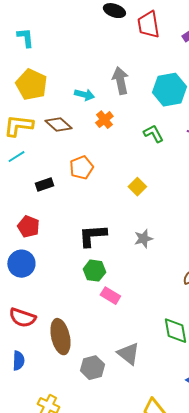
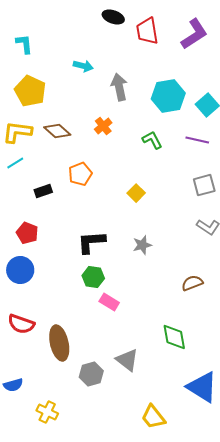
cyan arrow: (84, 95) -> (83, 66), moved
blue semicircle: (18, 361) -> (13, 385), moved, turned 72

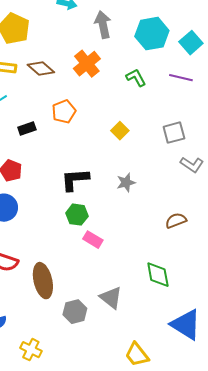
orange cross: (103, 126) -> (87, 64), size x1.5
gray square: (204, 185) -> (174, 133), moved

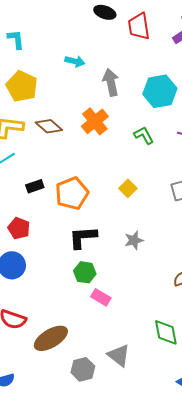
orange pentagon: (64, 112) -> (72, 193), moved, size x1.4
brown ellipse: (43, 281) -> (51, 338), turned 72

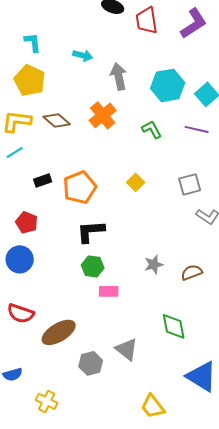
cyan L-shape: (16, 39) -> (33, 42), moved
gray star: (134, 240) -> (154, 264), moved
pink rectangle: (101, 297) -> (109, 291), turned -30

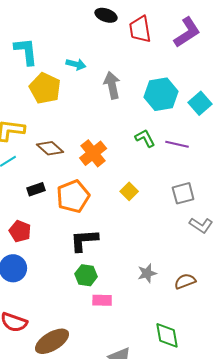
cyan L-shape: (33, 42) -> (26, 51), size x1.4
yellow pentagon: (30, 80) -> (45, 88), moved
orange cross: (103, 115) -> (93, 153), moved
brown diamond: (57, 120) -> (50, 148), moved
purple line: (197, 129) -> (177, 144), moved

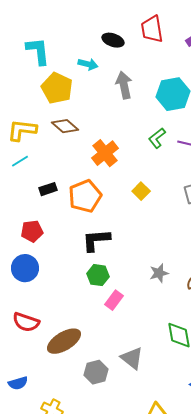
black ellipse: (106, 15) -> (113, 40), moved
green L-shape: (145, 138) -> (157, 138), turned -100
brown diamond: (50, 148) -> (65, 126), moved
red pentagon: (20, 231) -> (32, 231), turned -30
pink rectangle: (102, 300) -> (114, 300), turned -54

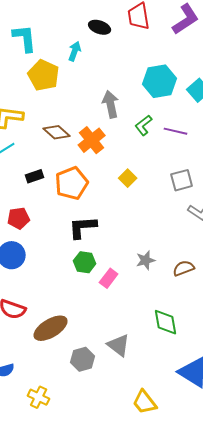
cyan arrow: (88, 64) -> (75, 51), turned -84
gray arrow: (124, 85) -> (111, 104), moved
brown diamond: (65, 126) -> (57, 132), moved
pink rectangle: (114, 300) -> (109, 278), moved

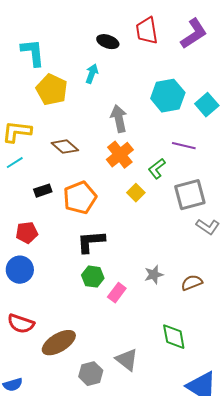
cyan arrow: (75, 51) -> (92, 74), moved
green L-shape: (144, 125) -> (157, 169), moved
orange cross: (92, 140) -> (120, 155), moved
gray square: (182, 180) -> (190, 195), size x1.4

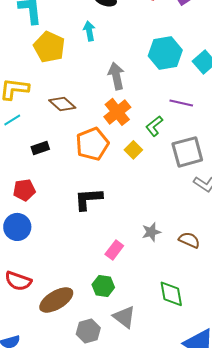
cyan arrow: (92, 74) -> (89, 31), turned -30
orange pentagon: (80, 198) -> (92, 144), moved
green hexagon: (93, 277) -> (103, 286), moved
brown semicircle: (192, 283) -> (189, 240), turned 45

